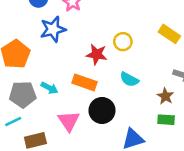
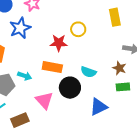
yellow rectangle: (169, 34) -> (115, 17), turned 54
cyan semicircle: (129, 79) -> (88, 72), moved

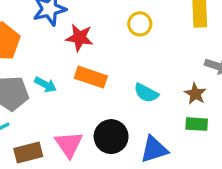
red star: (59, 43) -> (79, 38), moved
black circle: (70, 88) -> (111, 137), moved
pink triangle: (44, 100) -> (69, 144), moved

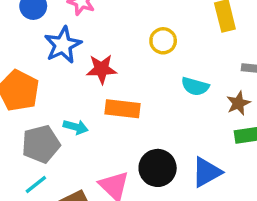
cyan semicircle: (146, 93) -> (195, 86), moved
brown star: (195, 94) -> (238, 103), turned 30

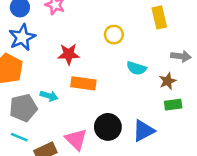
blue star: (63, 45) -> (22, 37), moved
cyan line: (36, 184) -> (19, 137), turned 60

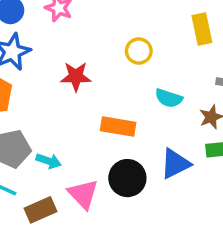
orange rectangle: (83, 83) -> (118, 127), moved
cyan arrow: (49, 96) -> (49, 161), moved
blue triangle: (143, 131) -> (175, 164), moved

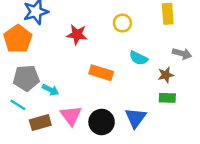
blue triangle: (175, 164) -> (136, 118), moved, turned -35
black circle: (127, 178) -> (102, 122), moved

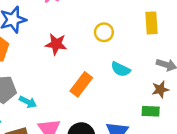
orange rectangle: (101, 73) -> (81, 84), turned -70
brown star: (166, 75) -> (160, 89), moved

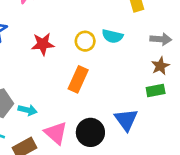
yellow circle: (104, 32) -> (85, 41), moved
cyan semicircle: (121, 69) -> (112, 36), moved

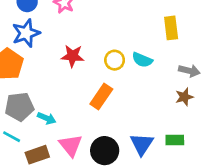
green rectangle: (156, 91) -> (175, 140), moved

